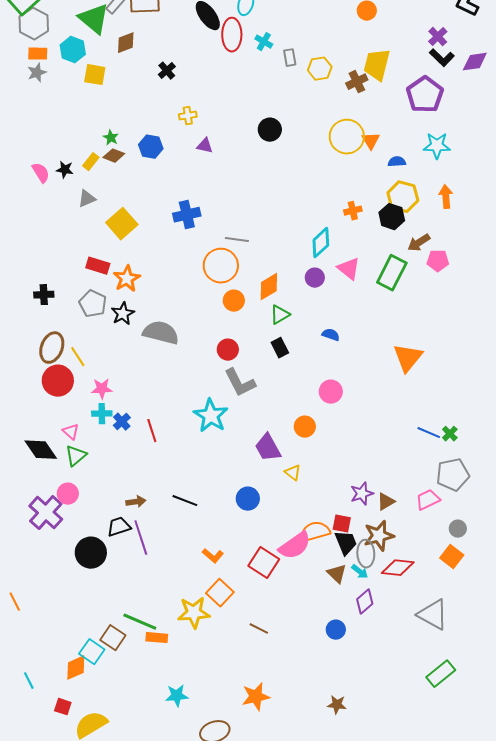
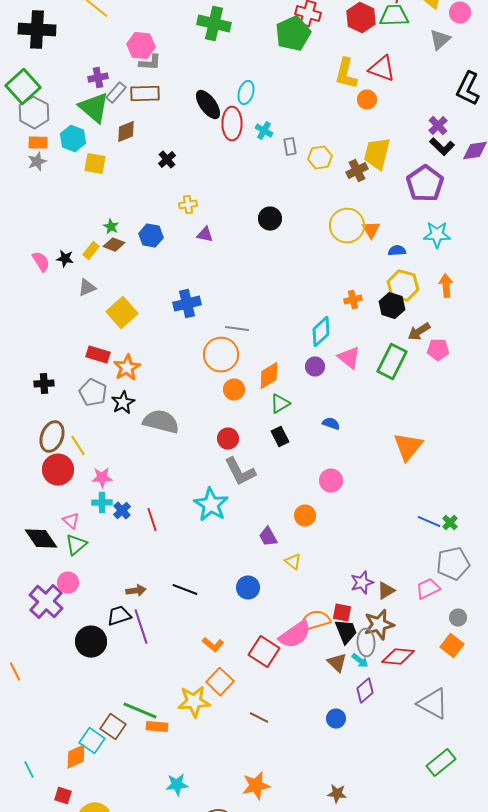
purple trapezoid: (268, 448) -> (268, 537), size x0.7
orange line: (15, 602) -> (15, 672), moved

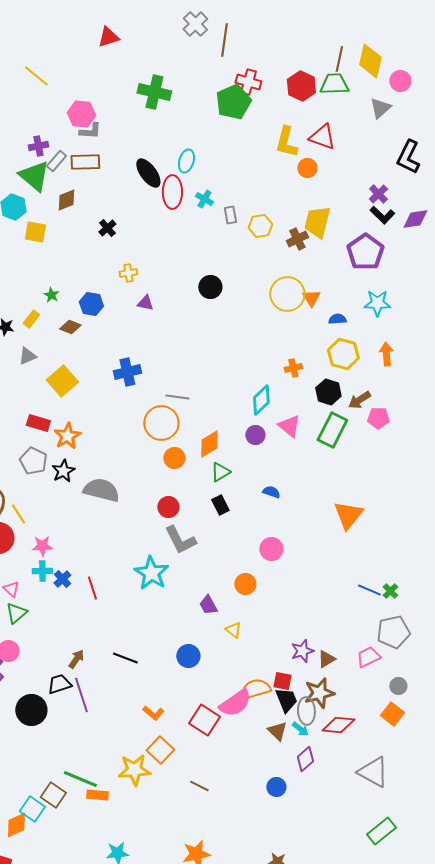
brown diamond: (114, 245) -> (70, 327), moved
black hexagon: (392, 306) -> (328, 392), moved
brown arrow: (136, 591) -> (76, 659), turned -48

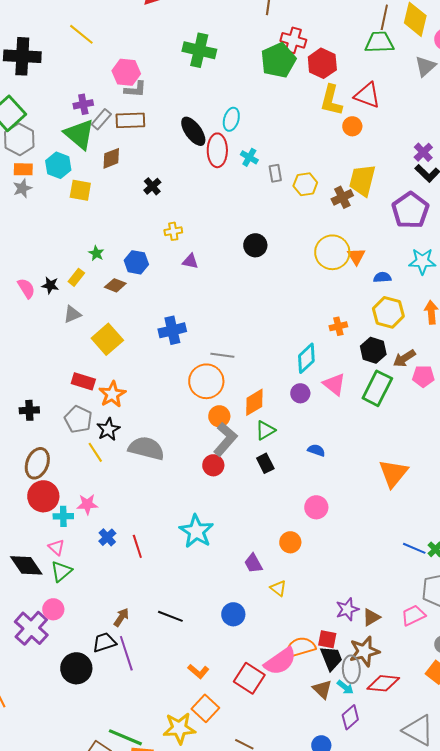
red hexagon: (301, 86) -> (322, 63), moved
yellow line: (18, 514) -> (95, 452), moved
gray L-shape: (180, 540) -> (225, 439), moved, turned -112
cyan cross: (42, 571) -> (63, 516), moved

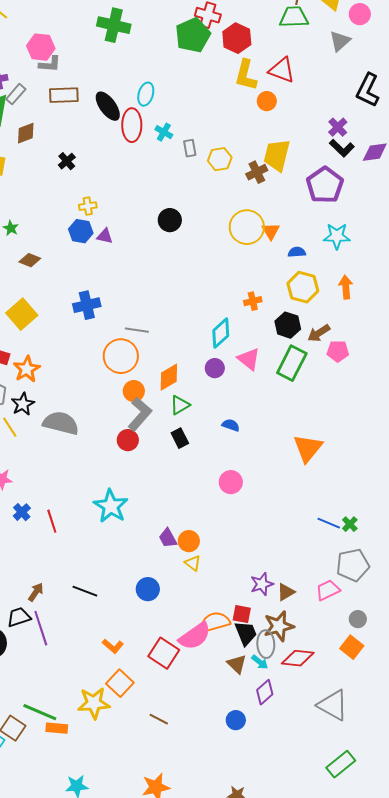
brown rectangle: (130, 120) -> (64, 95), moved
blue hexagon: (136, 262) -> (81, 231), moved
orange circle: (290, 542) -> (189, 541), moved

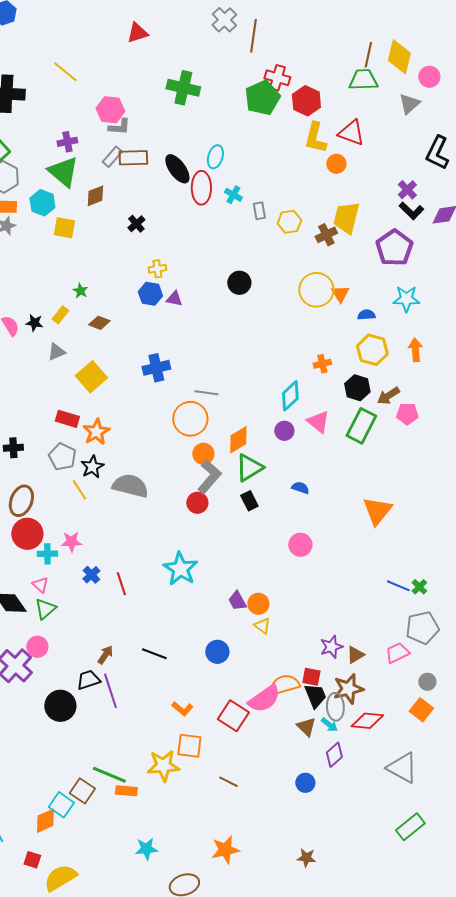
gray rectangle: (16, 94) -> (112, 157), moved
green triangle: (180, 405) -> (249, 468), size x1.4
orange square: (120, 683) -> (189, 746), turned -36

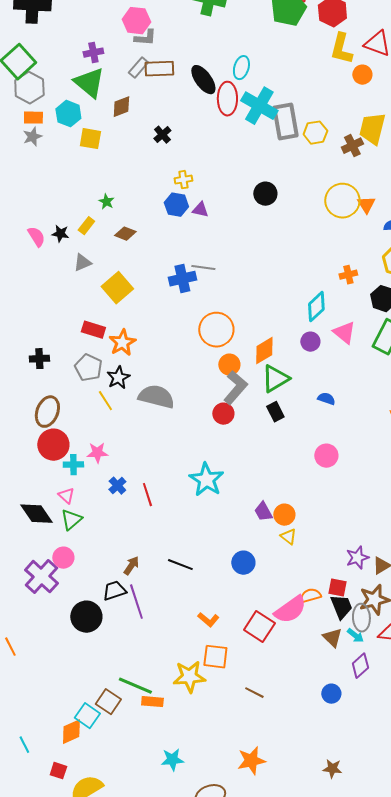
cyan cross: (233, 195) -> (259, 106), size x2.0
gray rectangle: (259, 211) -> (285, 122), size x2.0
gray line: (206, 393) -> (203, 268), moved
orange semicircle: (284, 685) -> (310, 596), size x0.7

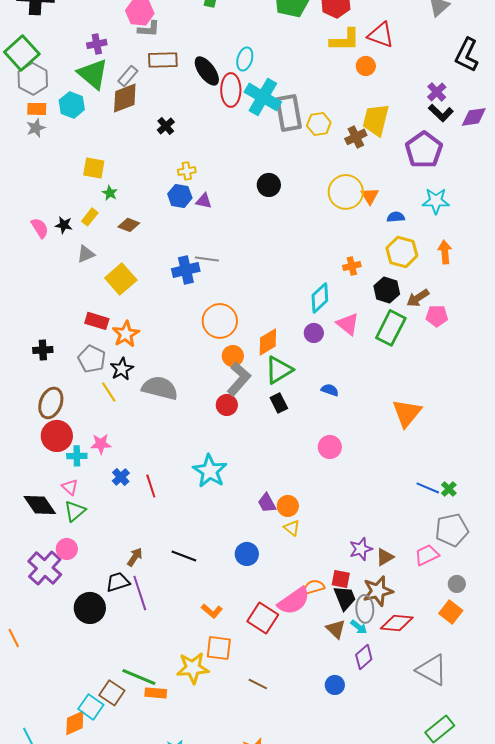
yellow L-shape: (341, 49) -> (345, 40), turned -104
gray rectangle: (138, 68) -> (128, 76), moved
brown diamond: (121, 107) -> (125, 98), size x1.4
yellow square: (90, 139) -> (94, 168), moved

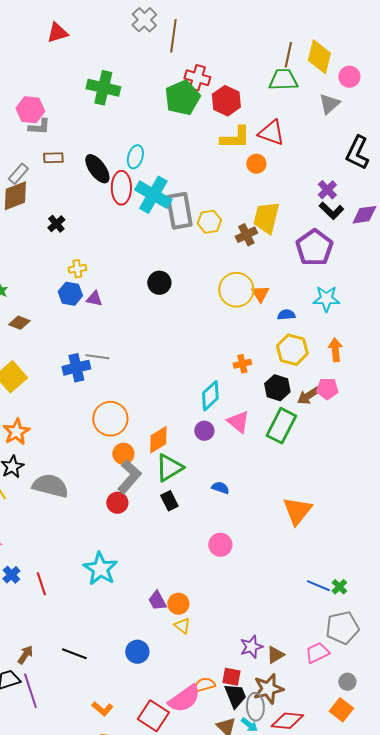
brown rectangle: (163, 60) -> (53, 158), size x0.7
pink pentagon: (437, 316) -> (327, 389), moved

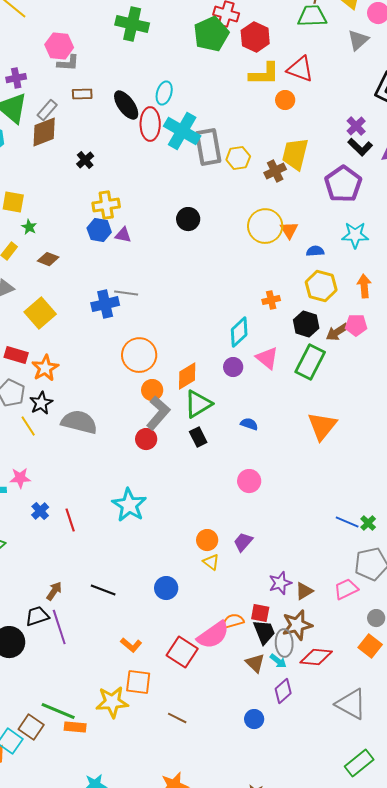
yellow cross: (77, 269) -> (106, 205), size x1.5
orange triangle: (297, 511) -> (322, 426), moved
purple trapezoid: (157, 601) -> (243, 542), moved, turned 70

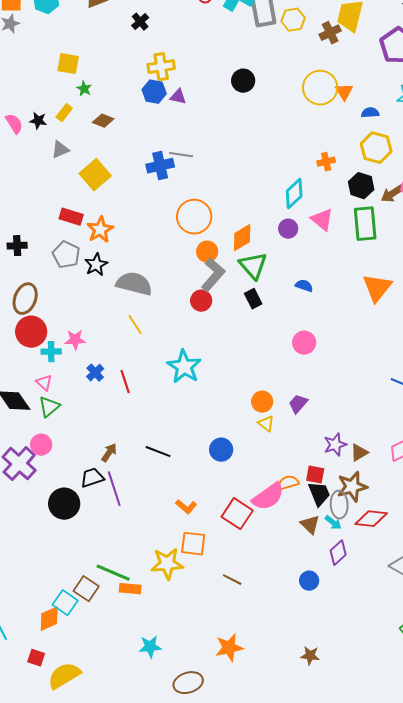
green rectangle: (310, 362) -> (365, 224), turned -32
green triangle: (198, 404) -> (253, 266), turned -40
yellow line: (28, 426) -> (135, 325), moved

